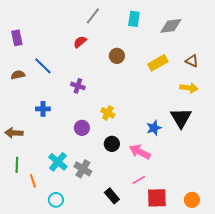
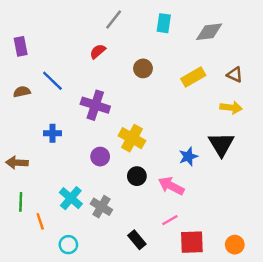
purple cross: (78, 86) -> (95, 105), size x1.6
yellow cross: (108, 113) -> (132, 138), size x1.5

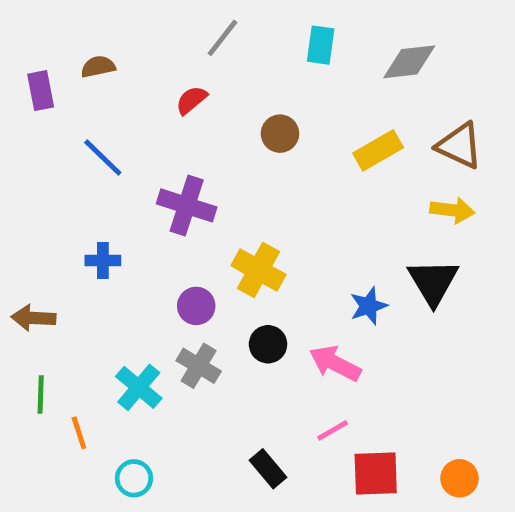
brown triangle: (235, 75) -> (459, 146), size x1.5
brown semicircle: (22, 92) -> (98, 67), moved
gray cross: (101, 207) -> (199, 366), moved

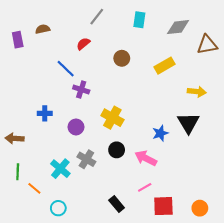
brown triangle: (459, 146) -> (207, 45), moved, turned -35
blue line: (103, 158) -> (66, 69), moved
purple cross: (187, 205) -> (81, 90), size x0.7
purple circle: (196, 306) -> (76, 127), moved
orange line: (79, 433) -> (34, 188), turned -32

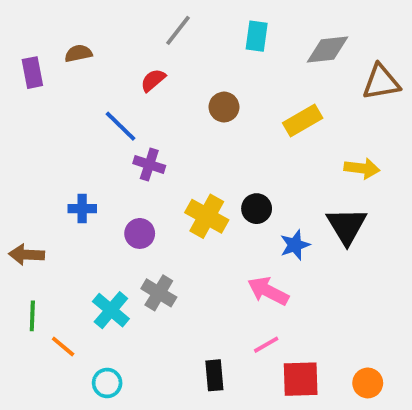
black circle: (117, 150) -> (257, 209), moved
black rectangle: (117, 204) -> (214, 375), turned 35

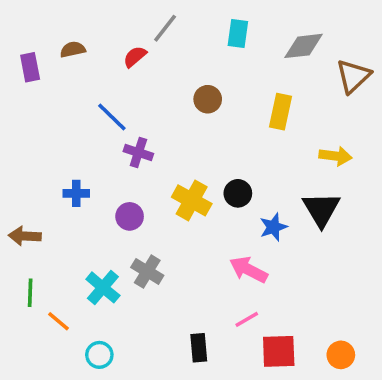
red semicircle: (153, 80) -> (135, 57), moved
brown triangle: (381, 82) -> (353, 76), turned -33
yellow rectangle: (303, 120) -> (280, 112), turned -48

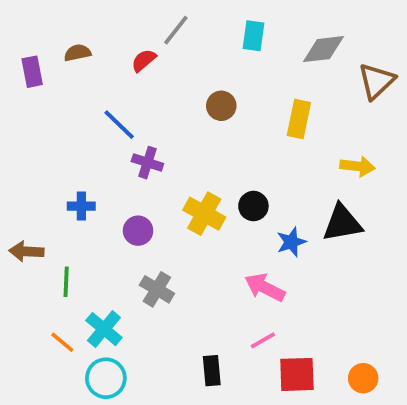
black triangle: (321, 209) -> (342, 223), turned 51
cyan cross: (103, 287) -> (104, 329), moved
green line: (30, 293) -> (66, 282), moved
cyan circle: (99, 355) -> (106, 378), size x1.4

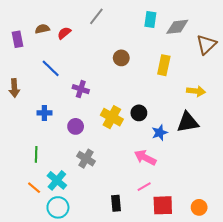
cyan rectangle: (253, 36) -> (150, 20), moved
red semicircle: (144, 60) -> (64, 33), moved
blue line: (119, 125) -> (51, 68), moved
brown arrow: (26, 251) -> (14, 88), moved, turned -96

